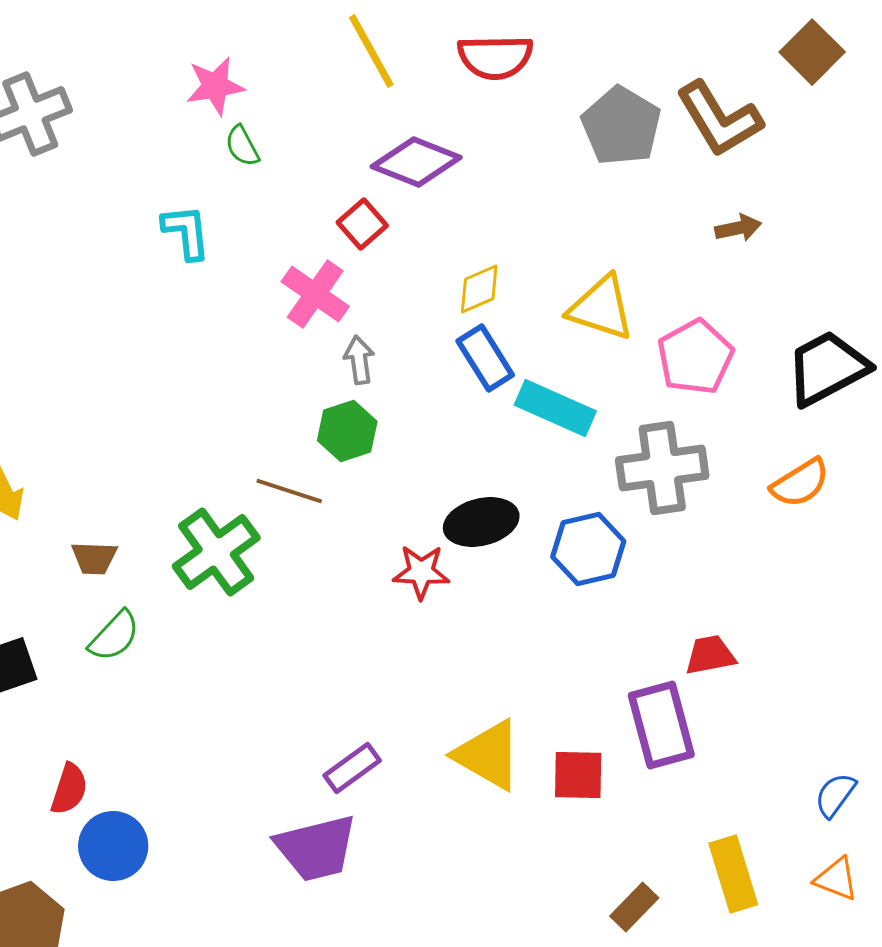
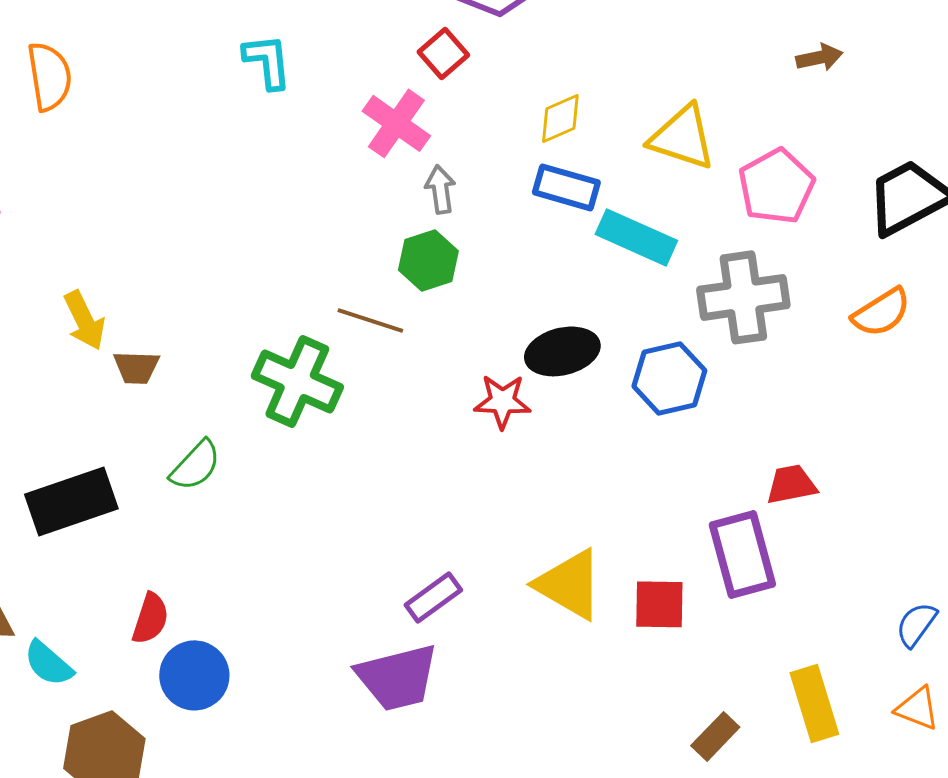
blue rectangle: (485, 358) -> (566, 187), turned -42
green cross: (216, 552) -> (297, 381), turned -30
brown trapezoid: (94, 558) -> (136, 367), moved

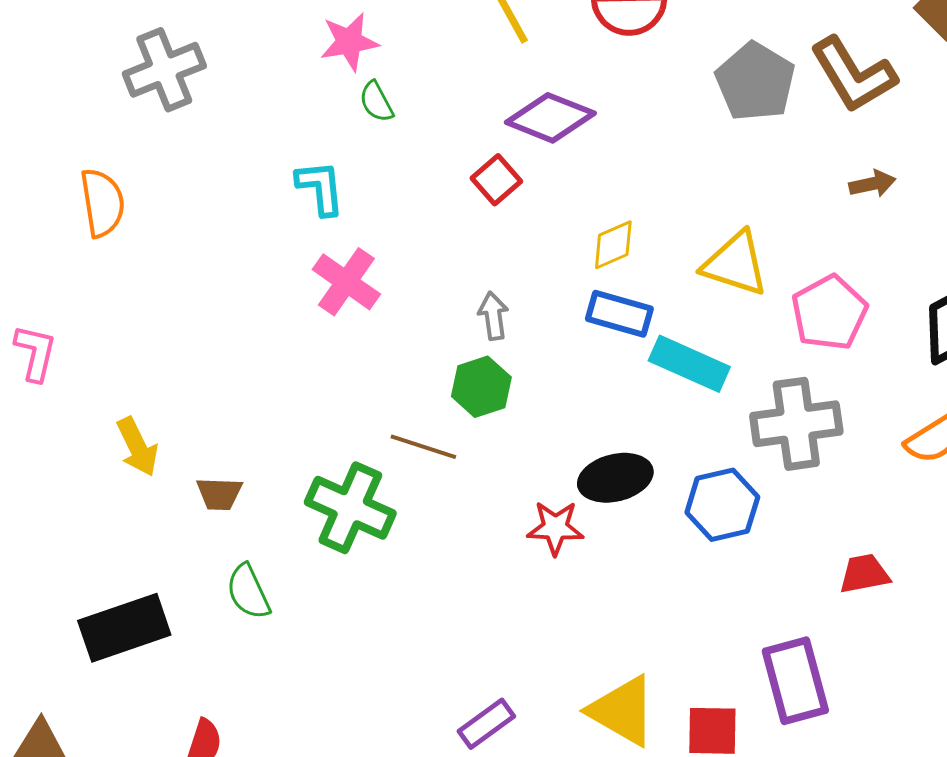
pink cross: (396, 123) -> (346, 282), moved
brown trapezoid: (136, 367) -> (219, 494), moved
green semicircle: (195, 465) -> (248, 592), turned 112
red trapezoid: (791, 484) -> (864, 574), moved

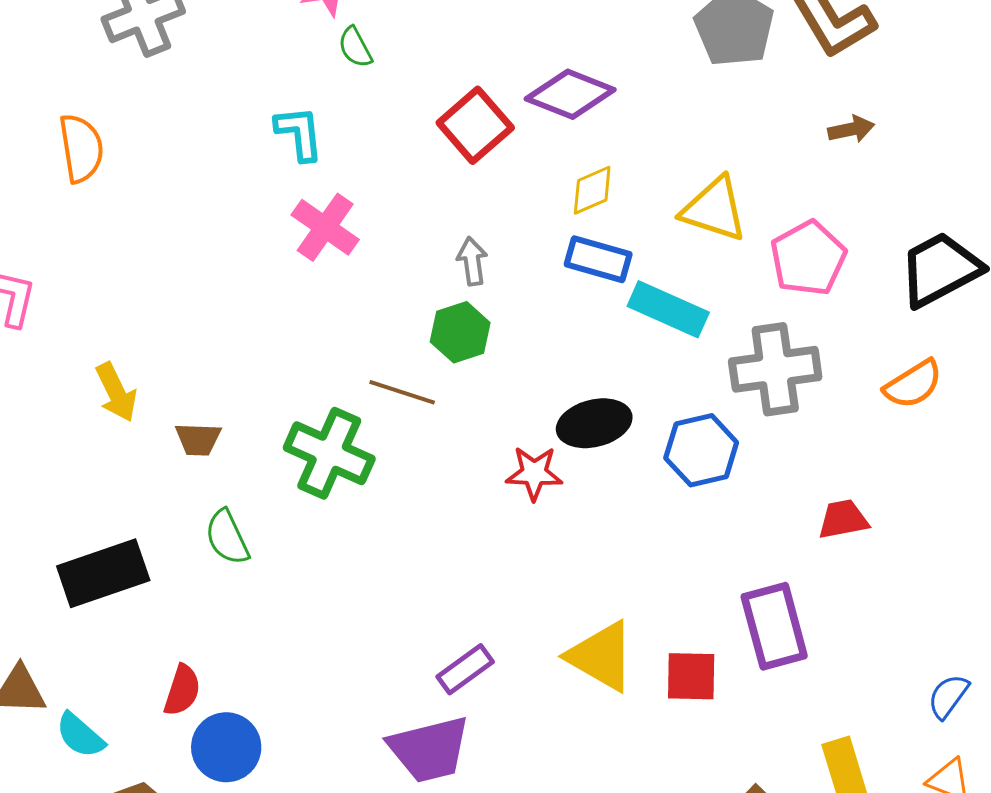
purple diamond: (550, 118) -> (570, 94), moved
red square: (496, 180) -> (475, 125), size x1.5

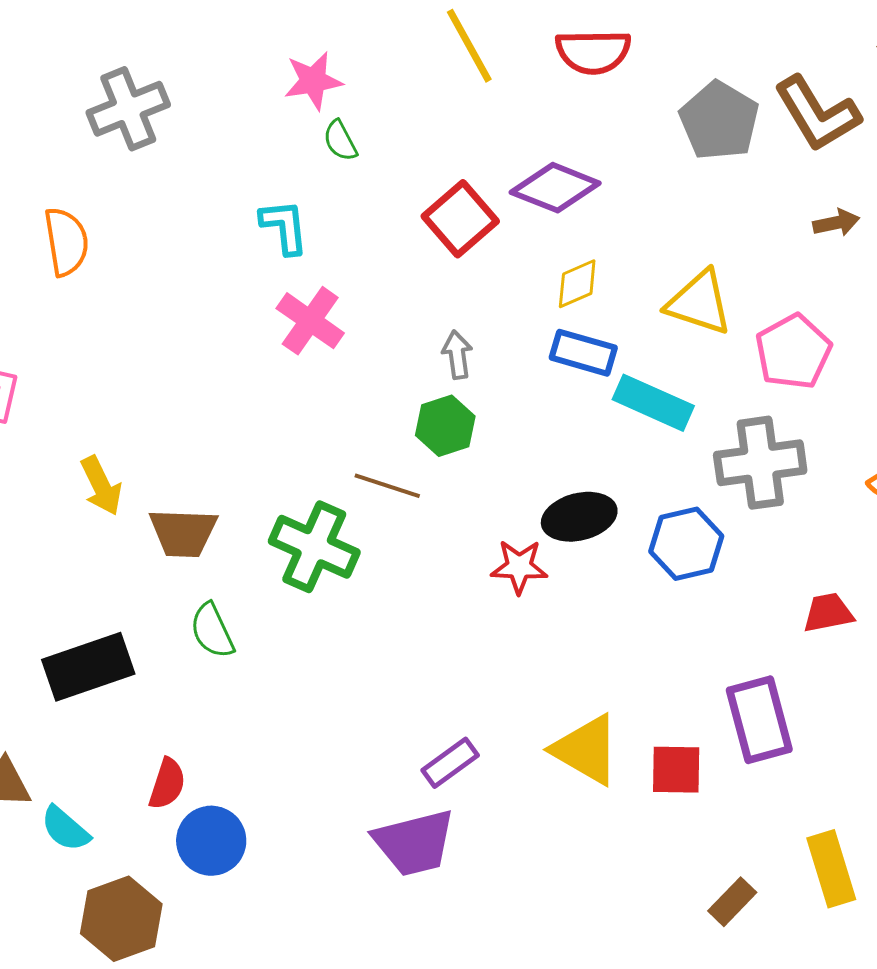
brown trapezoid: (198, 439) -> (183, 533), size x1.5

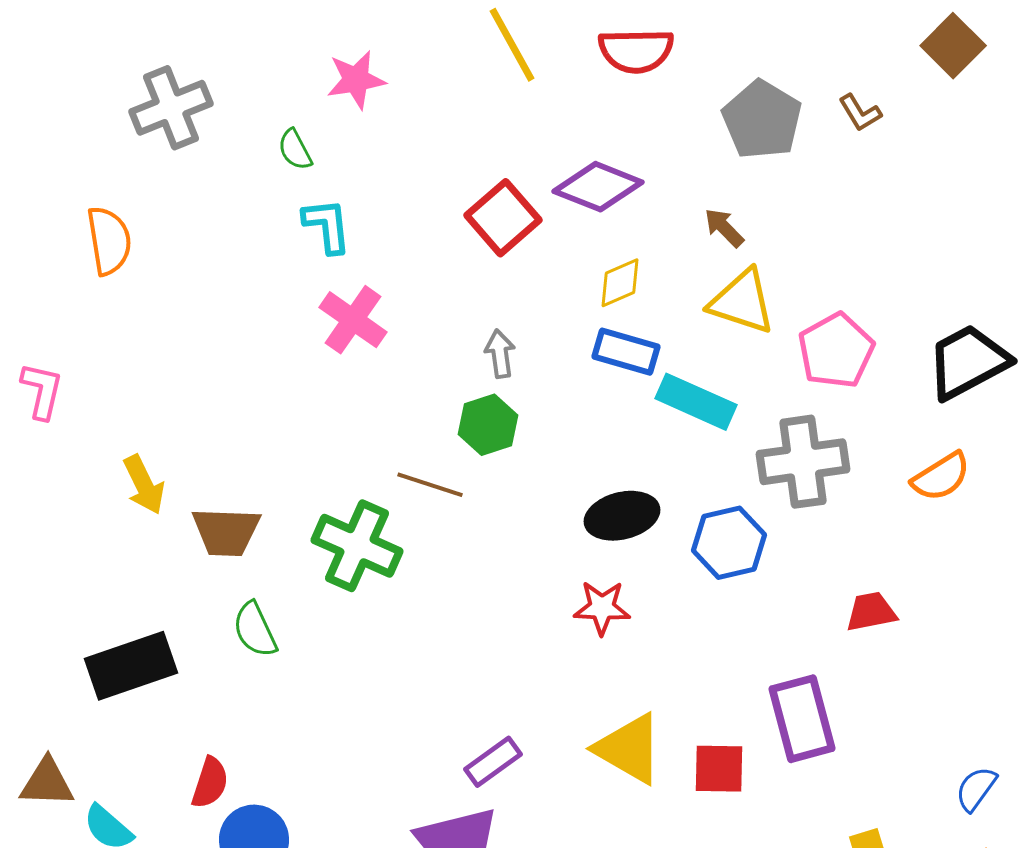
brown L-shape: (817, 114) -> (860, 113), size x0.5
green semicircle: (340, 141) -> (295, 150), moved
brown arrow: (836, 223) -> (724, 228), moved, turned -123
red star: (519, 567) -> (602, 608), moved

